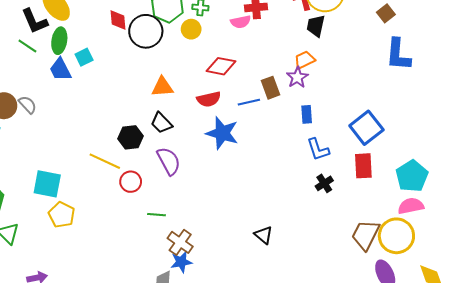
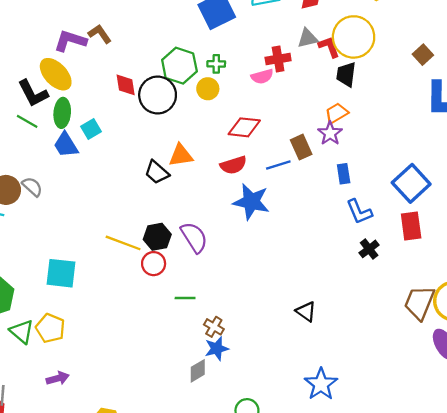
black trapezoid: (161, 123) -> (157, 172), moved
black hexagon: (131, 137) -> (157, 237), moved
yellow pentagon: (62, 215) -> (50, 328), moved
brown cross: (180, 242) -> (214, 327), size x0.7

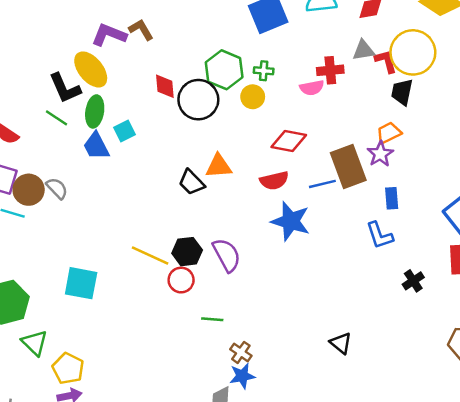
brown rectangle: (301, 147) -> (348, 166), size x1.6
blue L-shape: (359, 212) -> (380, 235), moved
yellow pentagon: (50, 328) -> (68, 368), moved

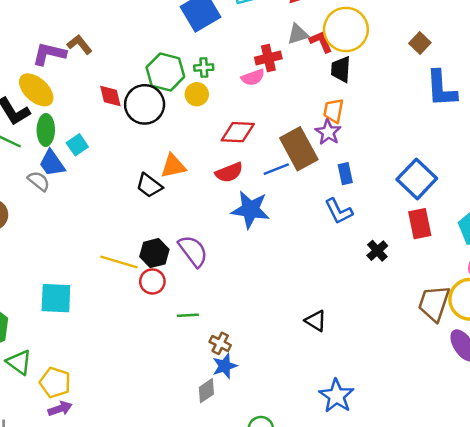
orange trapezoid: (389, 133) -> (333, 111), turned -45
gray semicircle: (57, 188) -> (39, 181), moved

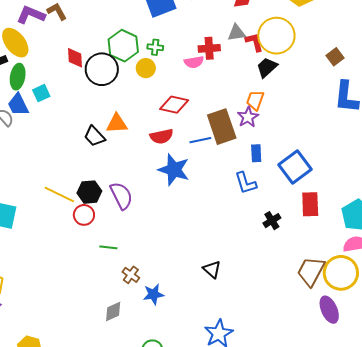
black trapezoid: (341, 69) -> (267, 67), turned 35
blue square: (417, 179) -> (295, 167), moved
blue star: (225, 366) -> (153, 294), moved

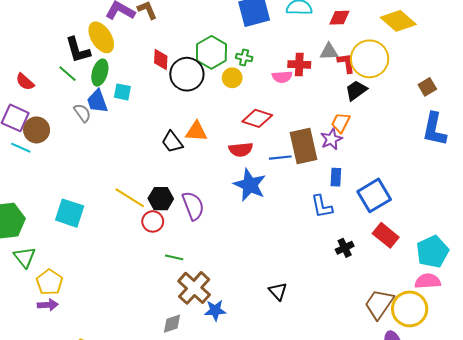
cyan square: (41, 93) -> (122, 92), turned 30
red rectangle: (310, 204) -> (386, 235), turned -55
brown cross: (131, 275) -> (194, 288), size x1.8

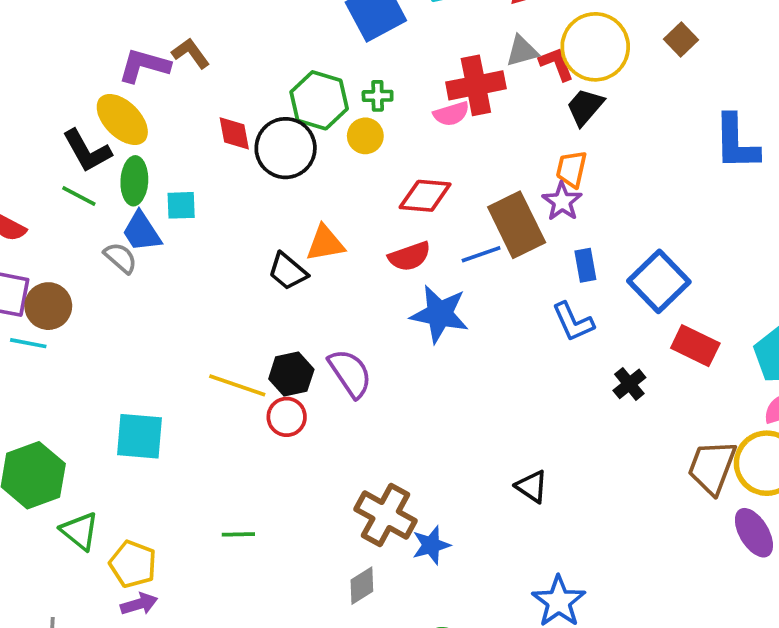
red cross: (299, 64) -> (476, 85), size x1.4
brown square: (427, 87) -> (681, 40), moved
green line: (174, 257) -> (238, 534), moved

